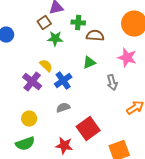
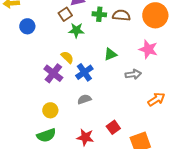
brown semicircle: (95, 36) -> (121, 15), moved
gray arrow: (112, 83) -> (133, 74), turned -84
red square: (88, 129) -> (113, 127), moved, size x0.6

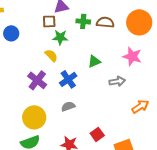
brown square: (65, 14) -> (49, 21), turned 32
yellow semicircle: (67, 57) -> (51, 55), moved
yellow circle: (50, 110) -> (34, 117), size x1.5

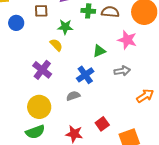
brown square: (49, 21) -> (41, 11), moved
pink star: (132, 56) -> (127, 40), moved
blue cross: (68, 79) -> (85, 75), moved

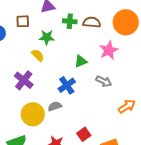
pink star: (127, 40) -> (109, 50), turned 30
gray arrow: (122, 71) -> (104, 81), turned 35
yellow circle: (39, 107) -> (33, 114), moved

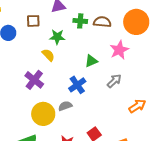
gray arrow: (104, 81) -> (114, 81), turned -70

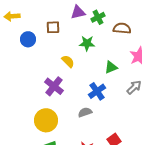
green cross: (80, 21) -> (98, 17), moved, turned -32
green star: (57, 37) -> (87, 43), moved
yellow circle: (43, 114) -> (46, 120), moved

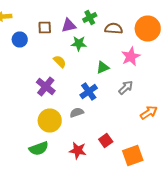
purple triangle: (78, 12) -> (69, 26), moved
yellow circle: (46, 120) -> (50, 120), moved

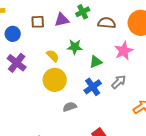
green star: (79, 44) -> (75, 47), moved
purple cross: (46, 86) -> (17, 63), moved
blue cross: (89, 92) -> (93, 87), moved
yellow circle: (50, 120) -> (55, 80), moved

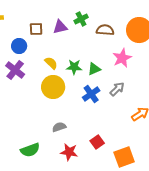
blue circle: (13, 34) -> (19, 46), moved
green star: (75, 47) -> (74, 67), moved
gray semicircle: (70, 107) -> (59, 127), moved

